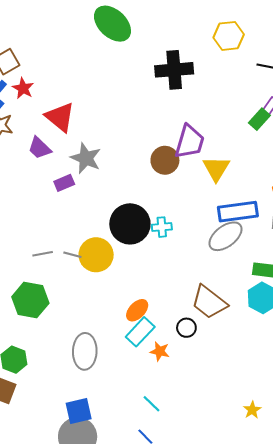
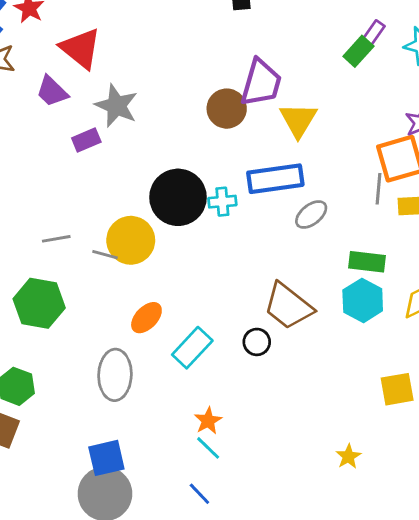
blue rectangle: (238, 212) -> (275, 179), moved
gray ellipse: (226, 236) -> (311, 215), size x0.7
gray line: (72, 255) -> (105, 255), moved
orange ellipse: (137, 310) -> (146, 318), moved
orange star: (160, 351) -> (208, 421), moved, turned 30

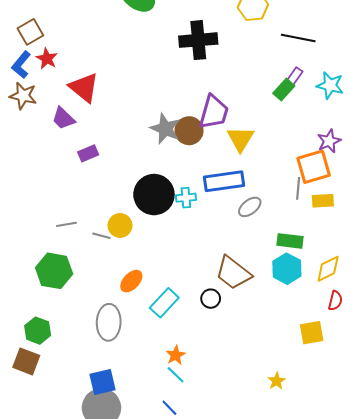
gray star: (116, 106) -> (165, 129), moved
yellow circle: (131, 240) -> (120, 225), size x0.7

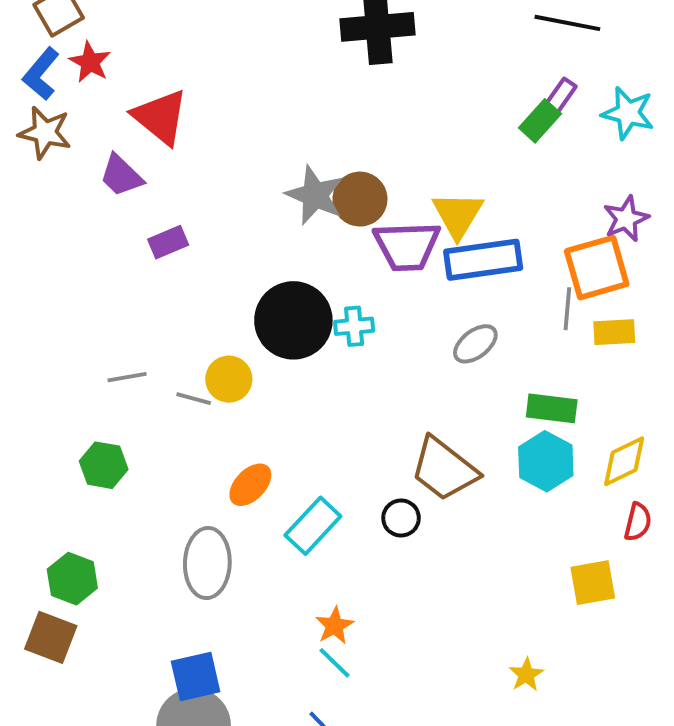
purple trapezoid: (214, 112) -> (407, 246), moved, turned 72
blue rectangle: (224, 181) -> (483, 260), moved
green hexagon: (54, 271) -> (104, 465), size x0.7

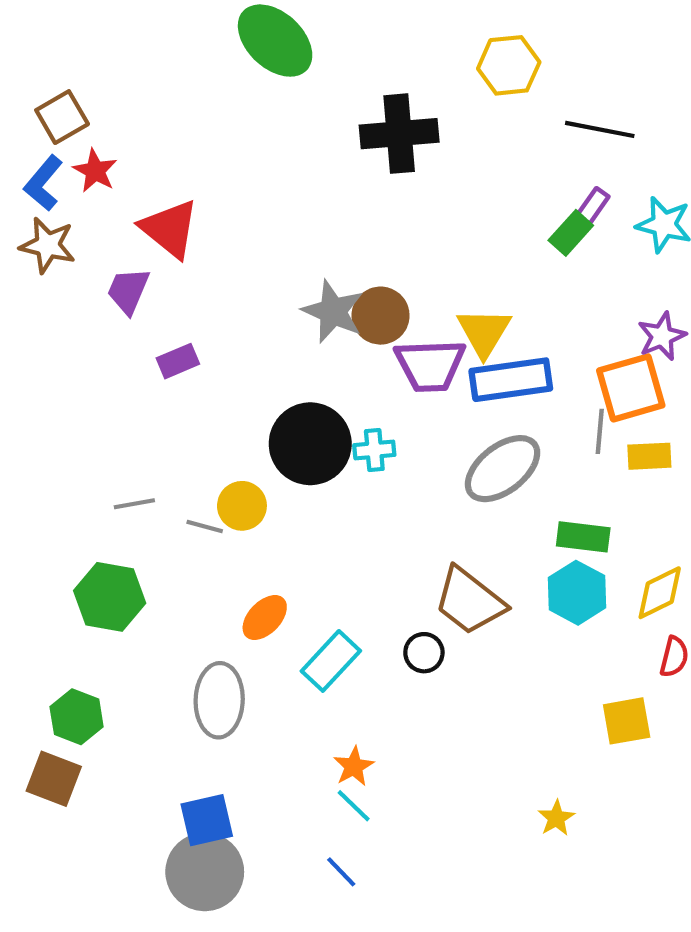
purple trapezoid: (121, 176) -> (128, 291), turned 69
gray ellipse: (475, 344) -> (503, 469), size x1.6
green hexagon: (104, 465) -> (110, 597), size x1.4

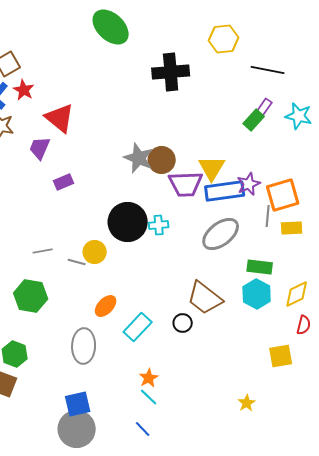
purple star: (662, 336) -> (249, 184), moved

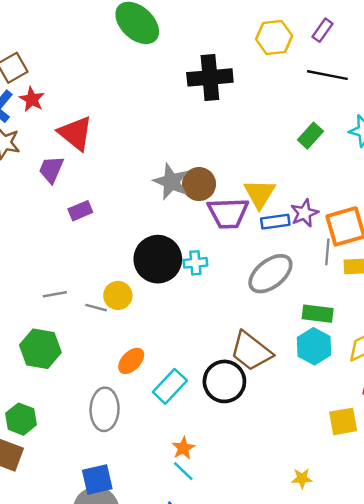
purple rectangle: (264, 108) -> (323, 30), moved
blue rectangle: (225, 191) -> (275, 222), size x0.6
black circle: (183, 323) -> (224, 381), size x1.8
yellow star: (247, 403) -> (302, 478), turned 30

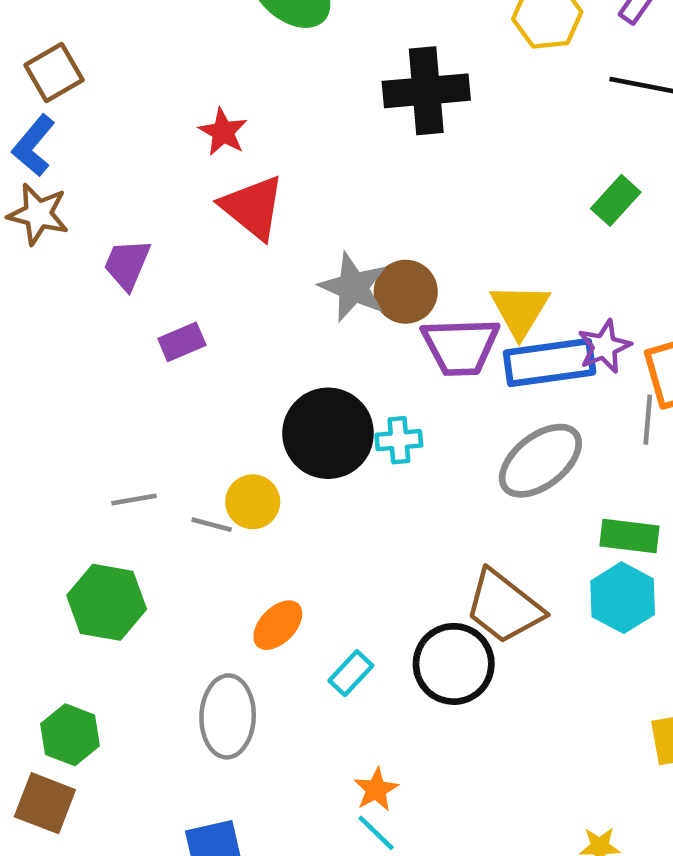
red star: (32, 99) -> (223, 132), moved
red triangle: (75, 133) -> (253, 207), moved
blue rectangle: (275, 222) -> (550, 363), size x1.6
cyan rectangle: (170, 386) -> (351, 673), size x0.7

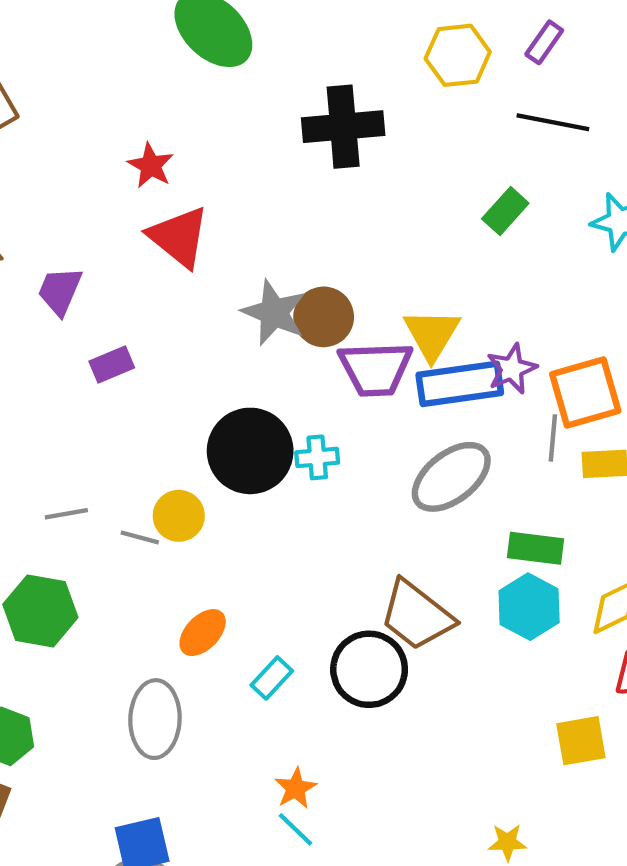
green rectangle: (616, 200) -> (505, 211), moved

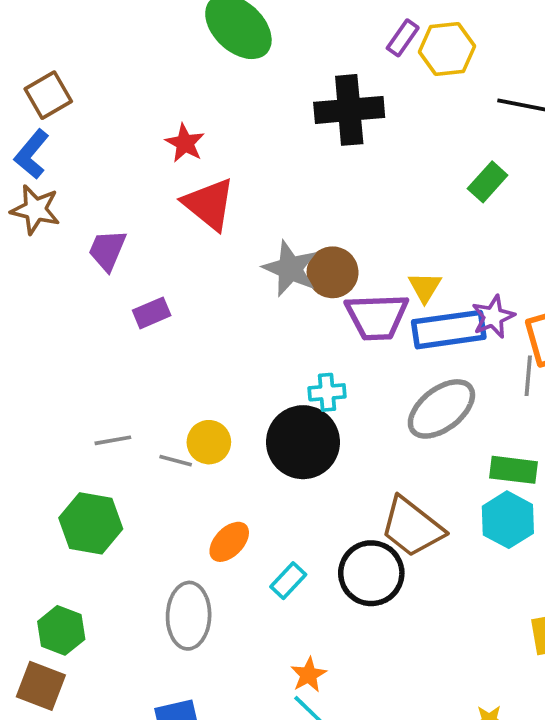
purple rectangle: (544, 42) -> (403, 38), moved
yellow triangle: (432, 334) -> (425, 287), size x0.7
black circle: (250, 451) -> (303, 442), moved

